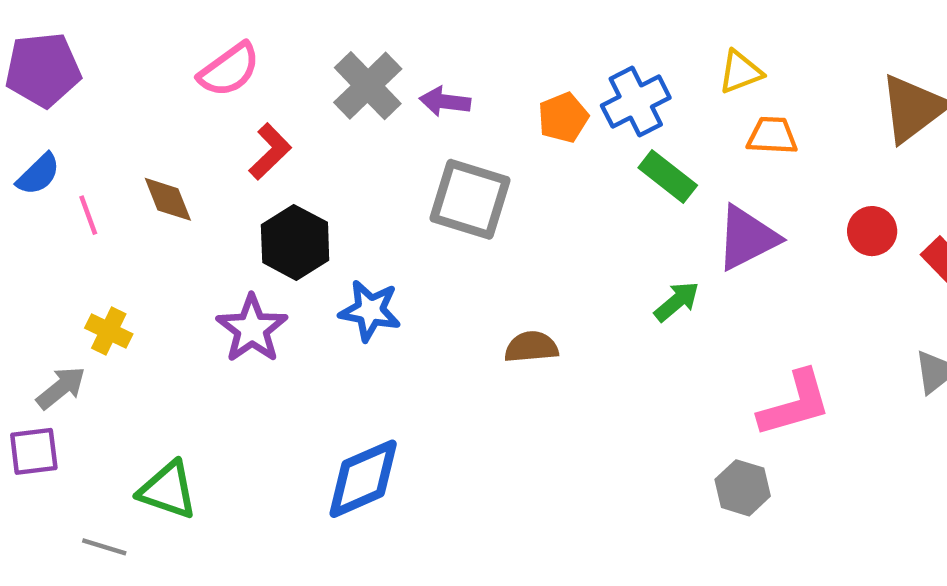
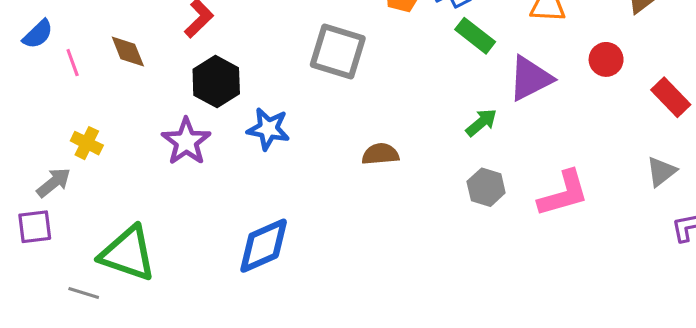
red circle: (872, 231) -> (606, 59), moved
gray hexagon: (743, 488) -> (486, 187), moved
green triangle: (168, 490) -> (128, 254), size x1.4

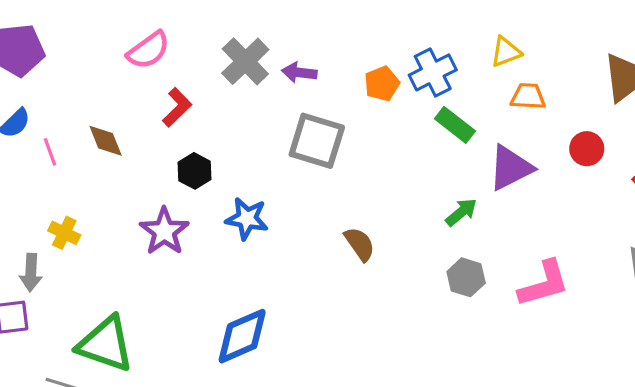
black hexagon: (216, 82) -> (194, 171), size x0.7
brown semicircle: (380, 154) -> (360, 244), turned 60
gray arrow: (54, 183) -> (31, 273), turned 132

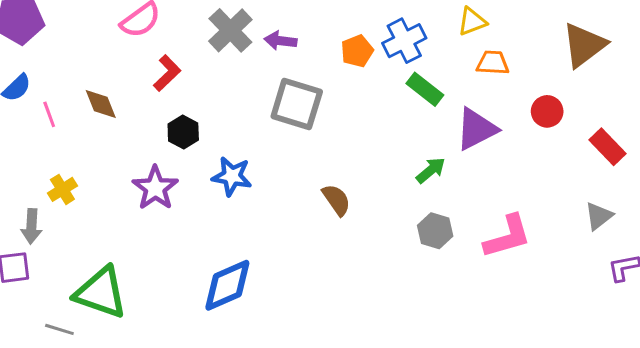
yellow cross: (64, 233) -> (62, 189), turned 32

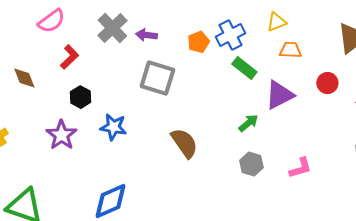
brown semicircle: (336, 200) -> (184, 143), size x1.4
pink L-shape: (507, 237) -> (300, 168), size x0.7

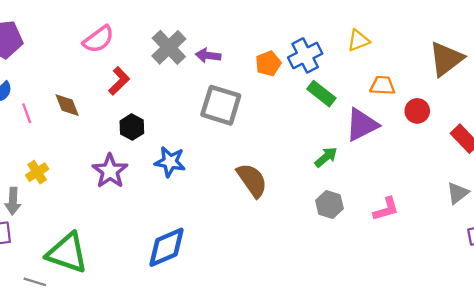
orange trapezoid: (290, 50) -> (383, 85), moved

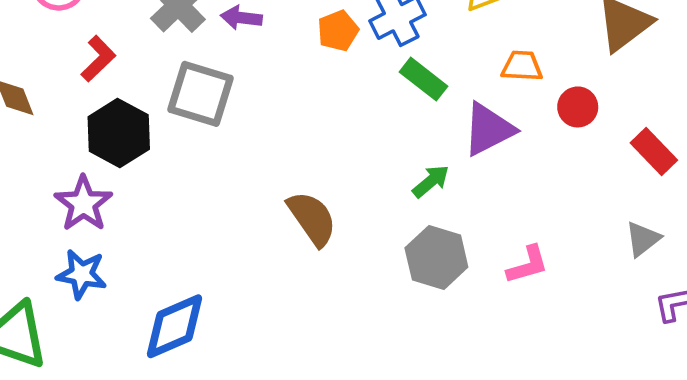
gray square: (221, 105) -> (200, 94), moved
black hexagon: (132, 127) -> (119, 133), size x1.6
blue star: (170, 162) -> (82, 274), moved
gray hexagon: (329, 205) -> (436, 257), size x1.4

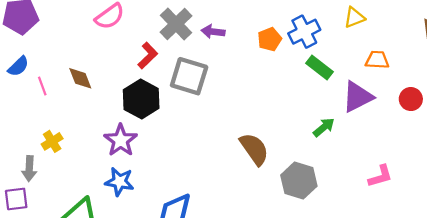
red L-shape: (98, 59) -> (148, 56), moved
red circle: (578, 107) -> (411, 99), moved
gray hexagon: (436, 257) -> (299, 181), moved

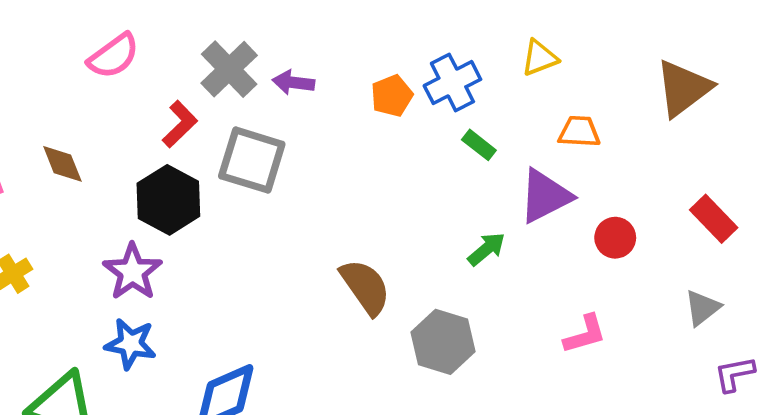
green rectangle: (320, 67) -> (479, 145), size x0.7
red circle: (411, 99) -> (615, 238), moved

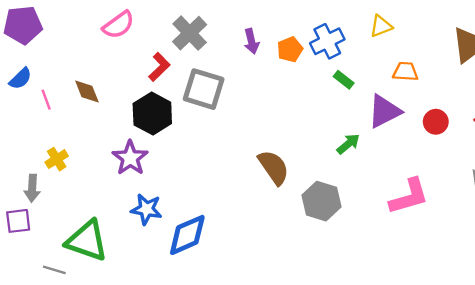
purple arrow: (293, 82) -> (251, 41), moved, turned -110
red circle: (615, 238) -> (436, 122), moved
pink L-shape: (585, 334) -> (409, 196), size x1.5
blue star: (131, 344) -> (146, 209), moved

